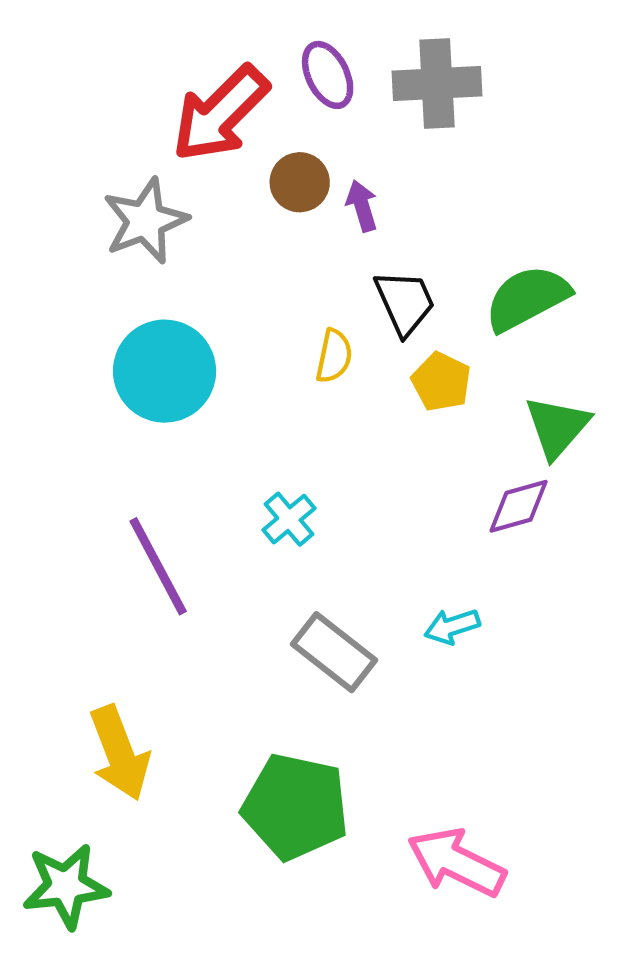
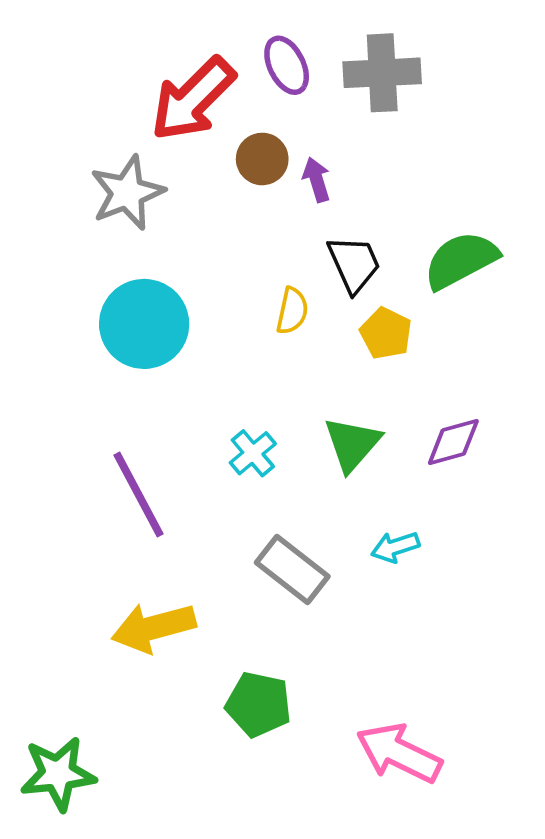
green triangle: (557, 427) -> (352, 444), moved
yellow arrow: (119, 753) -> (153, 628), moved, turned 96
green pentagon: (295, 807) -> (258, 704), size x0.7

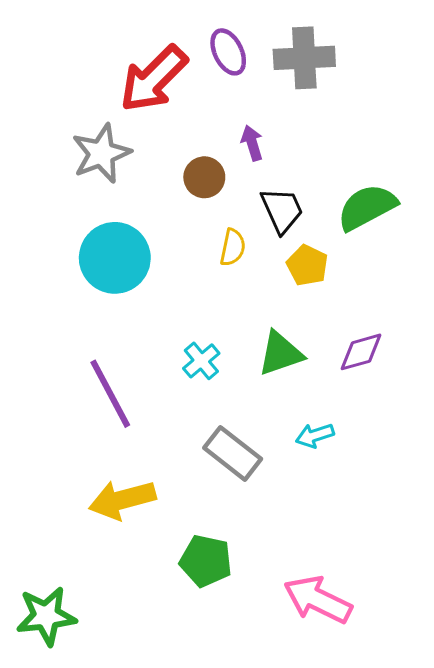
brown circle: (262, 159) -> (204, 177), moved
green triangle: (352, 444) -> (280, 353), turned 30

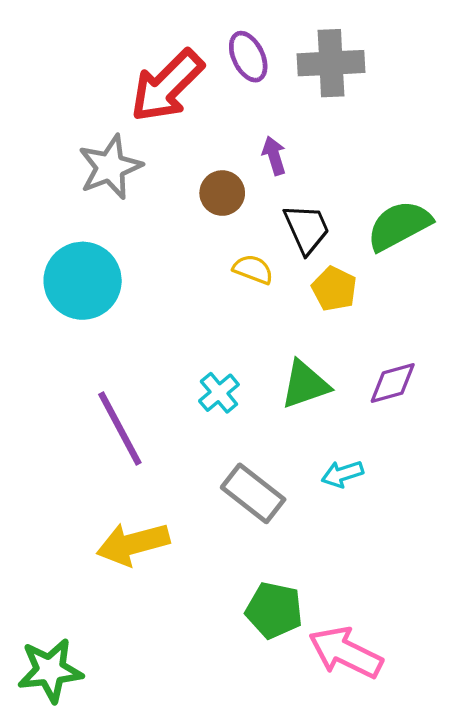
yellow semicircle: (233, 247) -> (253, 269), turned -81
cyan circle: (115, 258) -> (83, 281), moved
green pentagon: (206, 561) -> (274, 610), moved

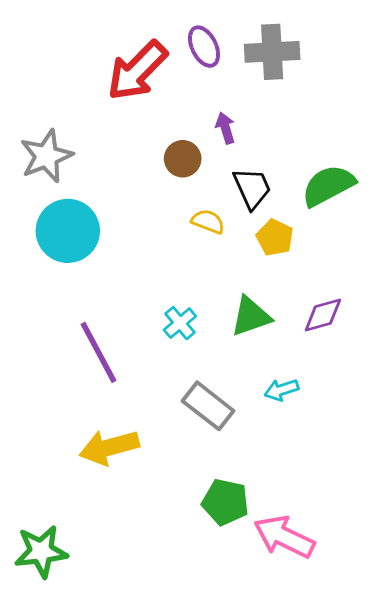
gray star: (110, 167) -> (46, 156), moved

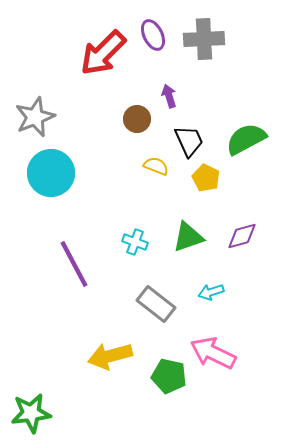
cyan cross: (180, 323) -> (135, 242), turned -30
yellow arrow: (109, 447) -> (110, 356), moved
pink arrow: (284, 537) -> (213, 353), moved

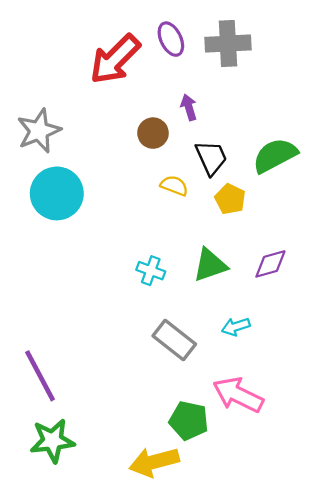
purple line: (74, 264) -> (40, 376), moved
yellow arrow: (110, 356) -> (154, 462), moved
green star: (31, 413) -> (52, 441), moved

